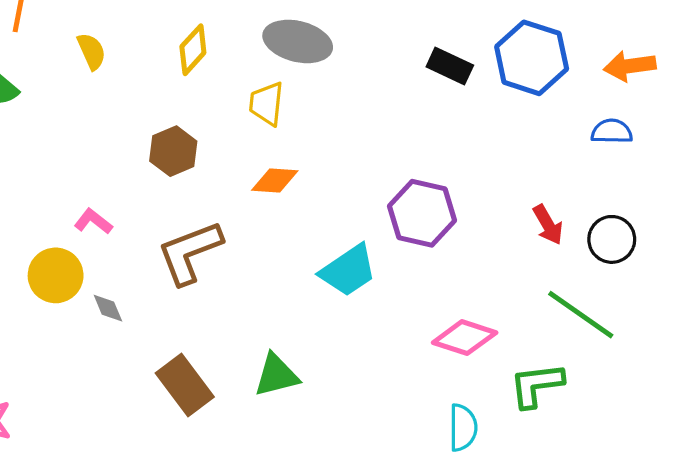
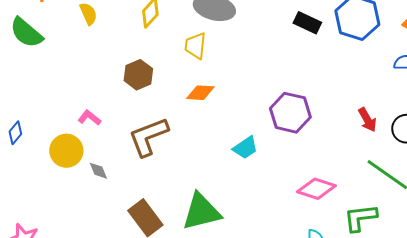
cyan trapezoid: (348, 270) -> (245, 148), size x0.7
green triangle: (276, 375) -> (201, 212), size x1.4

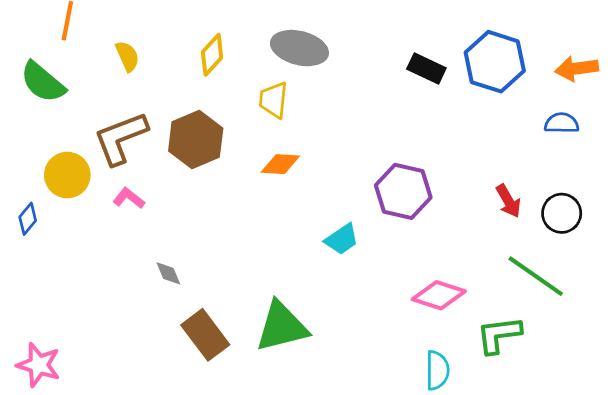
brown hexagon: (138, 75) -> (196, 140), size x1.4
brown L-shape: (148, 137) -> (121, 138), moved
yellow circle: (66, 151) -> (67, 175), moved
gray diamond: (98, 171) -> (168, 273), moved

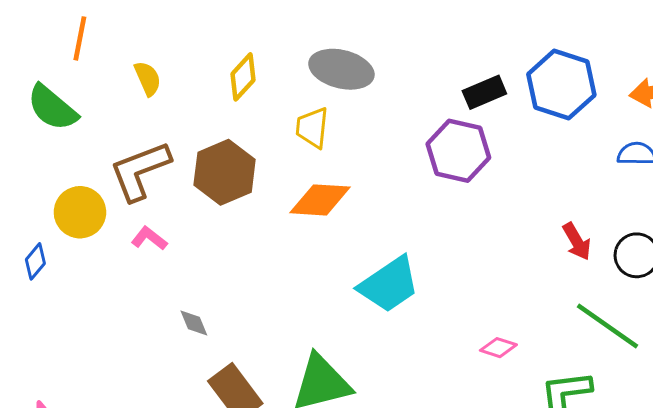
black rectangle: (426, 69) -> (484, 92), turned -48
orange diamond: (280, 164) -> (320, 200), size x1.4
purple hexagon: (403, 191) -> (458, 151), moved
cyan trapezoid: (342, 239) -> (389, 285), size x1.6
pink diamond: (439, 295) -> (498, 348), size x0.6

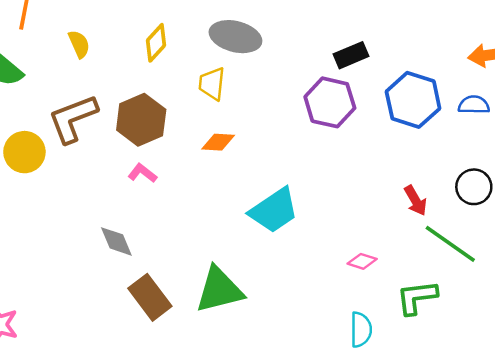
blue hexagon: (561, 85) -> (413, 100), moved
orange diamond: (320, 200) -> (218, 142), size x0.7
pink L-shape: (149, 238) -> (142, 173), moved
red arrow: (577, 241) -> (415, 200), moved
gray diamond: (194, 323) -> (116, 241), size x1.4

